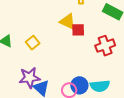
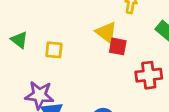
yellow square: (33, 43) -> (54, 50), turned 32

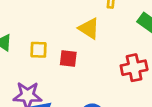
red square: (118, 46) -> (68, 58), moved

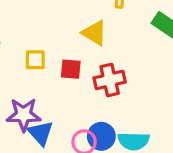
red cross: (134, 68) -> (110, 80), moved

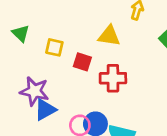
yellow triangle: (94, 33) -> (109, 36), turned -35
blue triangle: (40, 133) -> (45, 110), turned 30

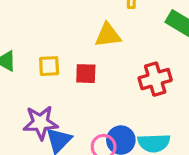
red cross: (113, 78) -> (155, 79), moved

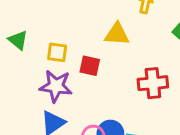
purple star: (40, 123) -> (56, 86), moved

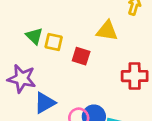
green triangle: (18, 40) -> (34, 36), moved
purple star: (56, 86) -> (22, 79), moved

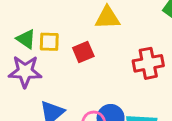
red square: (81, 56) -> (83, 52), turned -30
purple star: (22, 79) -> (25, 71), moved

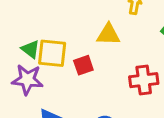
yellow square: (49, 42) -> (52, 53), size x1.5

